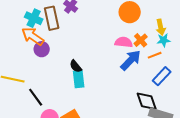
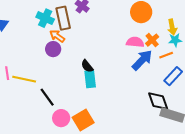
orange arrow: (33, 36) -> (57, 36), moved, size x0.7

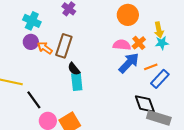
brown rectangle: (63, 18) -> (64, 46), moved, turned 30
orange arrow: (57, 36) -> (45, 48), moved
purple circle: (53, 49) -> (31, 42), moved
orange line: (166, 55) -> (151, 67), moved

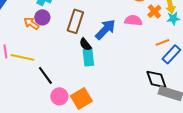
orange cross: (139, 43) -> (154, 11), moved
orange arrow: (45, 48) -> (31, 23), moved
blue arrow: (129, 63) -> (105, 29), moved

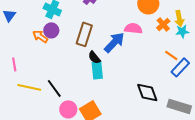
pink semicircle: (133, 20) -> (133, 28), moved
orange line: (162, 42) -> (171, 55), turned 56
yellow line: (22, 57) -> (29, 87), moved
black diamond: (156, 79) -> (147, 92), moved

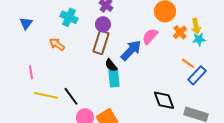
pink semicircle: (133, 28) -> (150, 36), turned -54
purple circle: (51, 30) -> (103, 24), moved

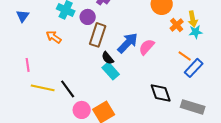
purple circle: (103, 24) -> (88, 17), moved
pink semicircle: (150, 36) -> (147, 47), moved
cyan rectangle: (114, 78) -> (111, 71), turned -36

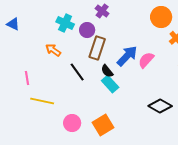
blue triangle: (23, 16) -> (13, 24), moved, turned -40
black line: (68, 89) -> (77, 72), moved
black diamond: (161, 93) -> (160, 106), turned -40
pink circle: (82, 110) -> (72, 123), moved

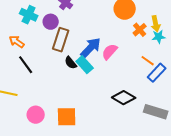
black line: (77, 72) -> (26, 65), moved
cyan rectangle: (110, 84) -> (85, 65), moved
orange square: (103, 125) -> (67, 117), turned 30

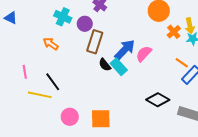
black line: (26, 65) -> (53, 82), moved

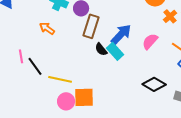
pink semicircle: (144, 54) -> (150, 41), moved
black line: (53, 82) -> (35, 66), moved
yellow line: (40, 95) -> (60, 79), moved
orange square: (101, 119) -> (84, 97), moved

